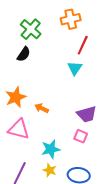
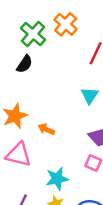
orange cross: (71, 19) -> (66, 24), moved, turned -36
cyan triangle: (75, 68) -> (90, 95), moved

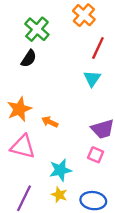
orange cross: (66, 24) -> (84, 15), moved
cyan triangle: (90, 95) -> (92, 79), moved

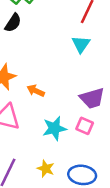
cyan star: (60, 170) -> (54, 128), moved

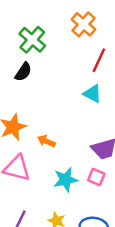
cyan triangle: (81, 44) -> (92, 94), turned -36

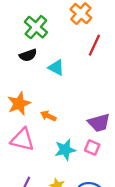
black semicircle: (23, 72) -> (28, 55), turned 36
cyan triangle: (92, 94) -> (56, 68), moved

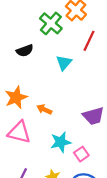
green cross: (36, 27) -> (51, 23), moved
cyan triangle: (56, 68) -> (64, 63), moved, turned 42
pink square: (92, 147) -> (81, 154), moved, turned 32

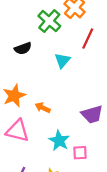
cyan star: (61, 142) -> (59, 141), turned -30
pink square: (81, 154) -> (80, 153), turned 32

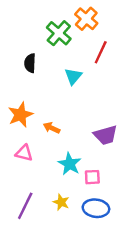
black semicircle: (23, 48) -> (30, 63), turned 112
pink triangle: (17, 131) -> (24, 153), size x0.7

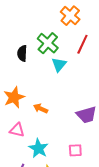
green cross: (59, 33) -> (48, 43), moved
cyan star: (70, 164) -> (39, 148), moved

